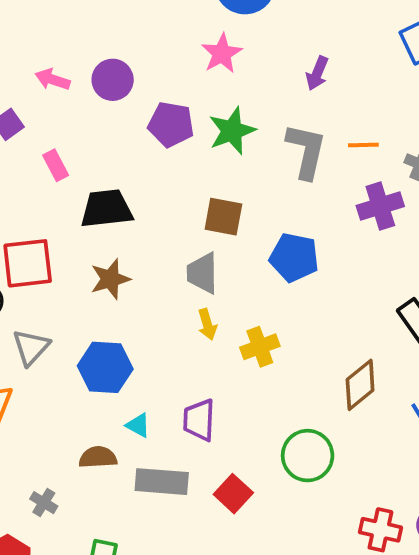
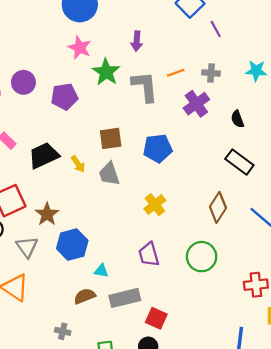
green star: (232, 131) -> (106, 72), moved
brown star: (110, 279) -> (47, 214), moved
yellow arrow: (207, 324) -> (78, 164), moved
purple trapezoid: (199, 420) -> (149, 254), moved
red square: (233, 494) -> (156, 318), moved

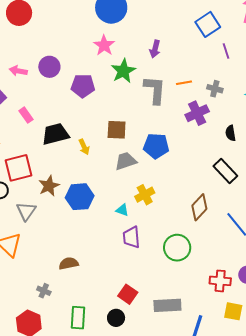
gray trapezoid: (109, 174) -> (126, 161), moved, turned 80
blue hexagon: (72, 245) -> (80, 197), moved
cyan triangle: (101, 271) -> (122, 210), moved
gray rectangle: (125, 298) -> (167, 305), moved

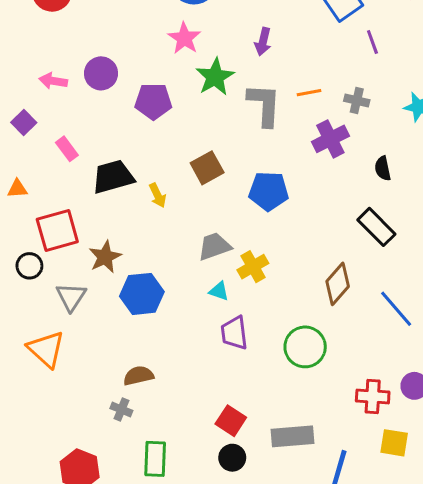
brown square: (117, 130) -> (207, 168), turned -30
gray trapezoid: (126, 161) -> (214, 246), moved
blue hexagon: (80, 197) -> (142, 294), moved
gray cross: (44, 291) -> (121, 409), moved
black circle: (116, 318) -> (232, 458), moved

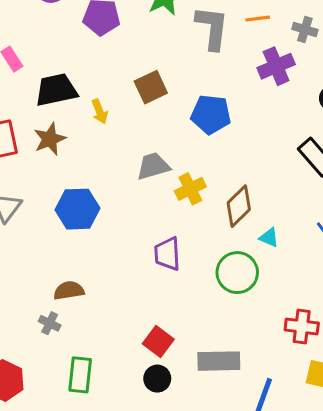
brown star: (105, 257) -> (50, 139), moved
brown diamond: (338, 284) -> (239, 206), moved
cyan triangle: (219, 291) -> (269, 238), moved

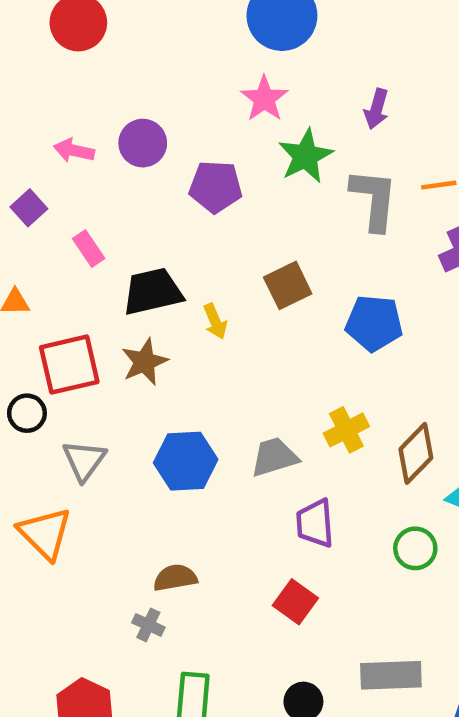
gray trapezoid: (153, 166) -> (274, 457), moved
green circle: (237, 273) -> (415, 548), size x0.7
red square: (158, 341) -> (295, 602), moved

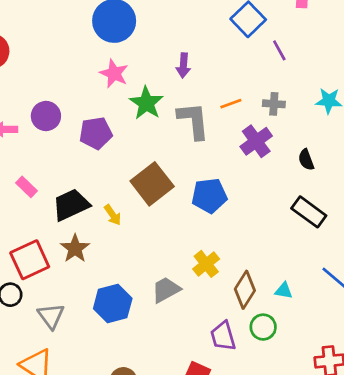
brown square: (288, 285) -> (152, 184), size x1.4
brown diamond: (416, 453) -> (245, 290), moved
purple trapezoid: (315, 523) -> (223, 336), moved

